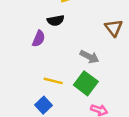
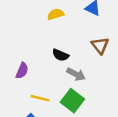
black semicircle: (56, 20) -> (60, 55), moved, turned 35
purple semicircle: (39, 39) -> (22, 71), moved

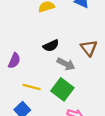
brown triangle: (100, 45) -> (89, 48), moved
black semicircle: (60, 55) -> (51, 46), turned -49

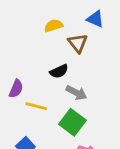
brown triangle: (89, 48) -> (78, 43), moved
yellow line: (31, 87) -> (36, 106), moved

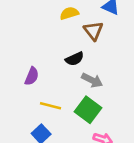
yellow line: (36, 106) -> (50, 106), moved

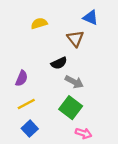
yellow semicircle: (69, 13) -> (39, 23), moved
yellow line: (50, 106) -> (26, 104), moved, turned -42

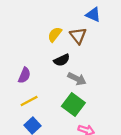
yellow semicircle: (39, 23) -> (55, 34), moved, turned -35

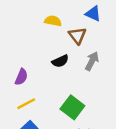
yellow semicircle: (55, 34) -> (53, 21), moved, turned 63
gray arrow: (77, 79) -> (92, 61), moved, turned -90

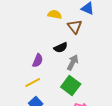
gray arrow: (92, 61) -> (73, 63), moved
purple semicircle: (21, 77) -> (38, 61), moved

